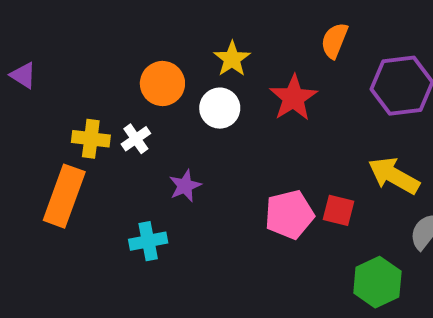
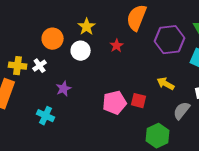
orange semicircle: (334, 41) -> (137, 18), size x1.5
red star: (293, 98) -> (117, 46), size x0.6
yellow arrow: (394, 176) -> (166, 84), size x0.7
cyan cross: (148, 241) -> (46, 116), turned 36

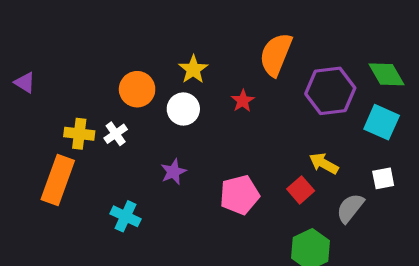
purple star: (64, 89) -> (173, 172), moved
red square: (139, 101) -> (301, 190), moved, turned 35

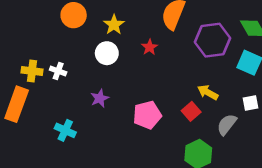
orange circle: (137, 89) -> (74, 15), moved
white cross: (116, 134) -> (58, 71), turned -35

